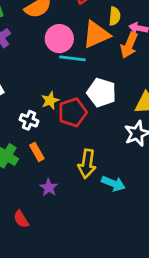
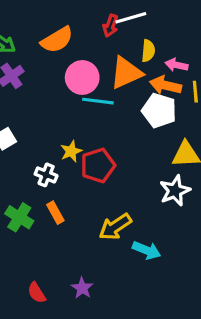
orange arrow: (129, 45) -> (165, 85), turned 80
white pentagon: (101, 93) -> (159, 110), moved
yellow arrow: (87, 164) -> (115, 227), turned 48
purple star: (49, 188) -> (82, 288), moved

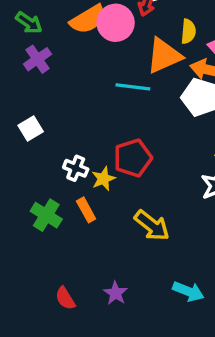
pink circle: (82, 77) -> (116, 23), moved
yellow star: (71, 151) -> (103, 179), moved
yellow arrow: (115, 227) -> (152, 226), turned -108
cyan arrow: (147, 250) -> (188, 291), moved

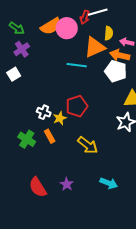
white square: (31, 128) -> (14, 74), moved
red semicircle: (65, 298) -> (38, 187), size x1.5

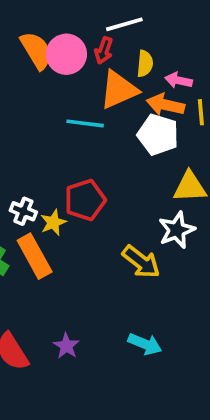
red arrow: (85, 17) -> (104, 50), moved
orange semicircle: (51, 26) -> (36, 50), turned -90
orange rectangle: (50, 136) -> (35, 256), size x1.6
yellow arrow: (88, 145) -> (141, 262), moved

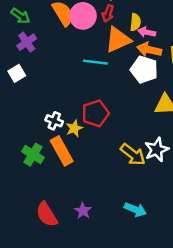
pink arrow: (179, 80) -> (147, 32), moved
white star: (177, 230) -> (157, 150), moved

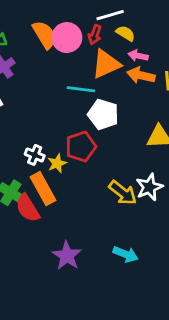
yellow semicircle: (135, 22) -> (126, 33), moved, turned -63
white pentagon: (144, 70) -> (103, 114), moved
purple star: (83, 211) -> (67, 256), size x1.5
red semicircle: (47, 215) -> (28, 208), moved

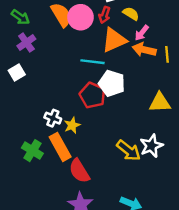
pink arrow: (138, 56) -> (142, 33), turned -63
red pentagon: (81, 147) -> (92, 95), moved, turned -30
red semicircle: (28, 208) -> (79, 171), moved

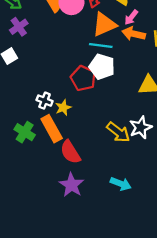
cyan line: (92, 62) -> (101, 46), moved

